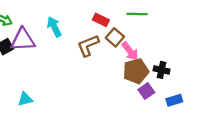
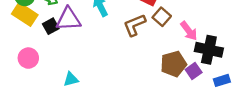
pink arrow: (130, 51) -> (189, 31), moved
black cross: (162, 70) -> (209, 50), size x1.6
brown pentagon: (136, 71) -> (173, 64), moved

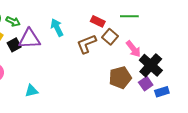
black cross: (209, 50) -> (151, 65), turned 30
purple square: (194, 71) -> (146, 84), moved

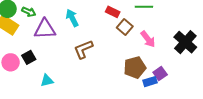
brown L-shape: (87, 44) -> (83, 49), moved
black square: (14, 45) -> (29, 57), moved
black cross: (151, 65) -> (185, 42), moved
blue rectangle: (162, 92) -> (150, 82), moved

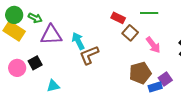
cyan arrow: (72, 18) -> (78, 41), moved

